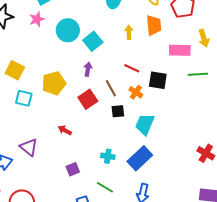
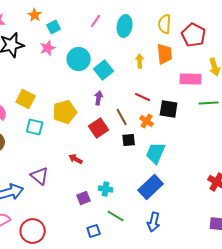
cyan cross: (108, 156) -> (106, 189), moved

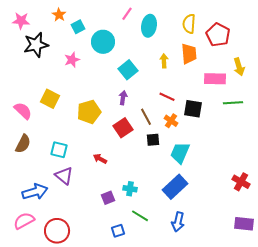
pink line: (96, 21) -> (127, 14), moved
pink star: (48, 48) -> (72, 60), moved
cyan circle: (79, 59) -> (103, 42), moved
cyan square: (35, 127) -> (59, 150), moved

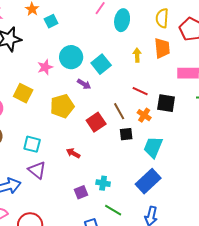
cyan circle: (103, 42) -> (71, 57), moved
pink star: (72, 60) -> (45, 67), moved
purple arrow: (123, 98) -> (84, 84), moved, turned 112

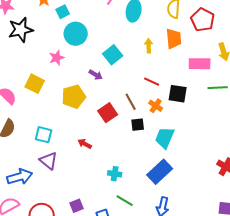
cyan circle: (71, 57) -> (76, 34), moved
purple square: (81, 192) -> (77, 206), moved

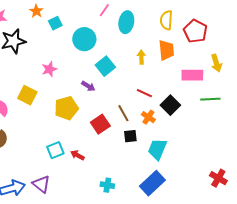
cyan circle: (76, 34) -> (84, 39), moved
black square: (178, 94) -> (170, 105), turned 36
cyan square: (44, 135) -> (55, 150), moved, turned -36
purple triangle: (49, 161) -> (41, 184), moved

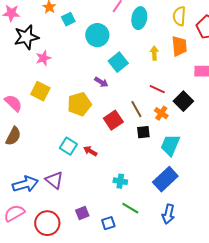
pink star: (49, 69) -> (43, 58), moved
cyan square: (55, 150) -> (68, 146), turned -36

